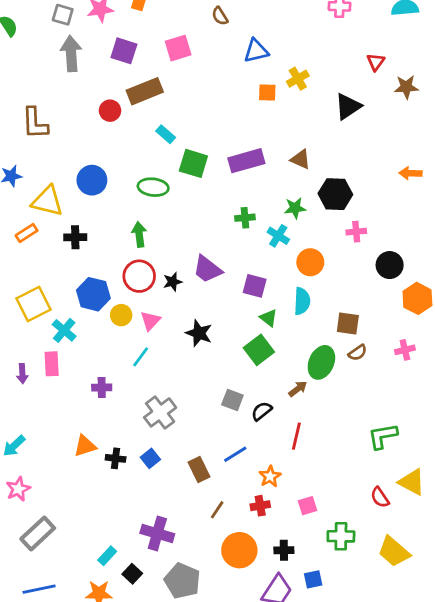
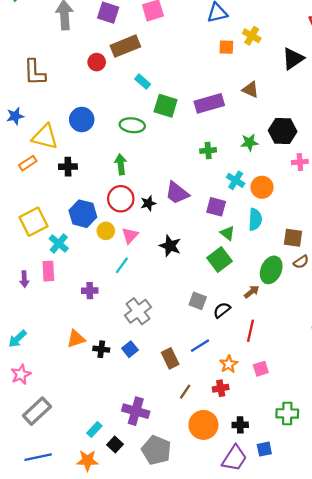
yellow cross: (298, 79) -> (252, 36), turned -30
brown triangle: (301, 159) -> (251, 90), moved
cyan cross: (278, 236) -> (236, 180), moved
pink square: (308, 506) -> (261, 369), moved

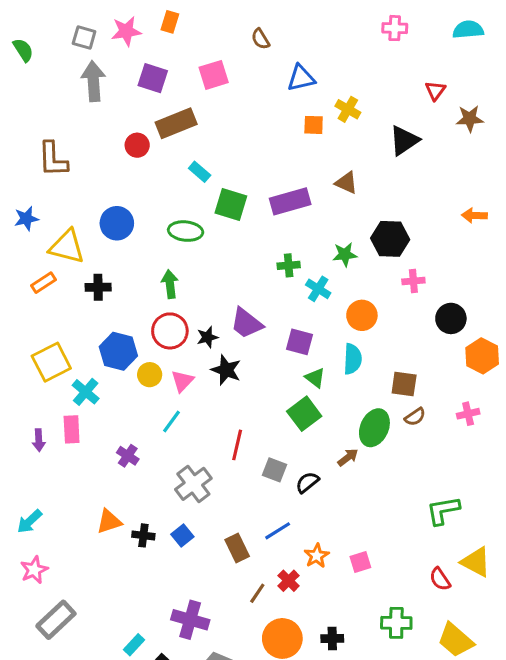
cyan cross: (236, 180) -> (318, 289), moved
black star: (170, 246) -> (226, 370), moved
purple cross: (90, 291) -> (128, 456), turned 35
red line: (251, 331) -> (237, 445), moved
red cross: (221, 388) -> (289, 581), moved, turned -35

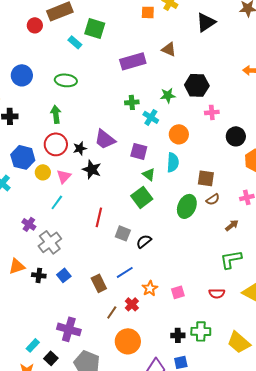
green square: (231, 205) -> (95, 28), moved
brown arrow: (348, 457) -> (232, 225), moved
gray cross: (193, 484) -> (50, 242), moved
red semicircle: (440, 579) -> (217, 293), moved, turned -56
black cross: (332, 638) -> (178, 335), moved

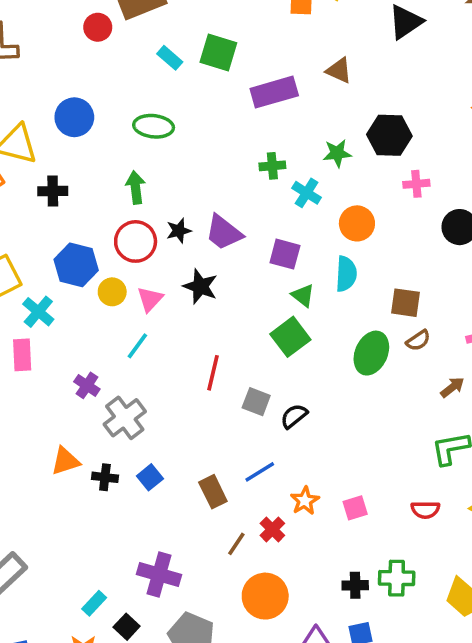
green square: (95, 28) -> (218, 52), moved
black star: (80, 148) -> (179, 231), moved

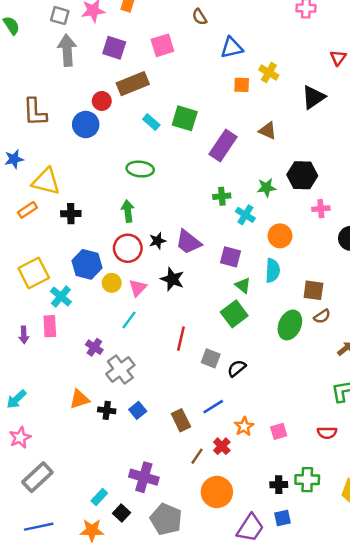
purple rectangle: (274, 92) -> (223, 146), turned -40
blue circle: (74, 117) -> (86, 124), moved

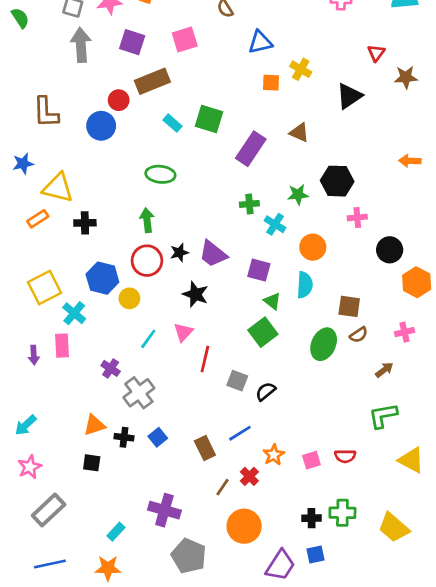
pink triangle: (138, 288) -> (183, 332), moved
red semicircle: (327, 433) -> (345, 456), moved
black square: (122, 513) -> (92, 463), moved, turned -35

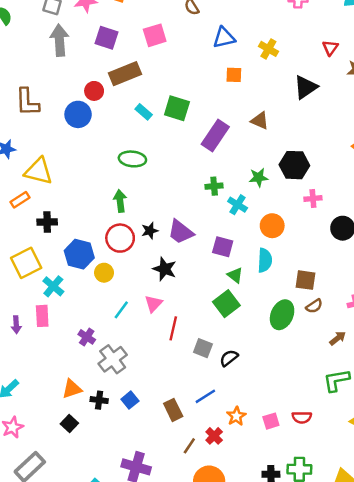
yellow cross: (301, 69) -> (268, 49), moved
black cross: (85, 223) -> (47, 222), moved
black square: (92, 463) -> (69, 424), turned 35

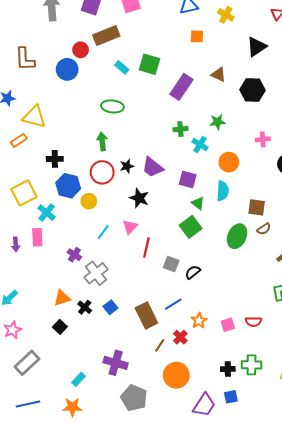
black hexagon: (294, 165) -> (252, 90), moved
black cross: (47, 222) -> (55, 159), moved
black cross: (99, 400) -> (85, 307), turned 32
brown rectangle: (173, 410) -> (146, 315), size x1.4

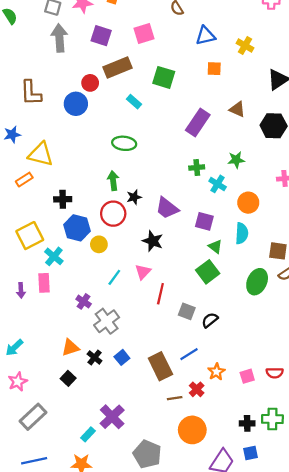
green square: (150, 64) -> (164, 77), moved
black star: (127, 166) -> (134, 197), moved
brown line: (160, 345) -> (175, 398), turned 48
purple cross: (116, 363) -> (112, 417), moved, turned 30

